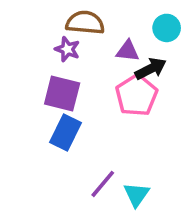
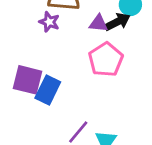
black arrow: (151, 69) -> (117, 22), moved
purple square: (62, 94) -> (28, 80), moved

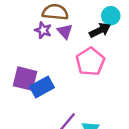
purple triangle: (99, 23) -> (65, 31), moved, turned 42
blue rectangle: (48, 90) -> (42, 87), turned 35

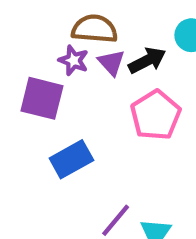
black arrow: (100, 30) -> (147, 60), moved
purple square: (25, 79) -> (42, 98), moved

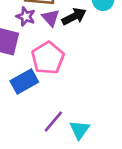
pink pentagon: (156, 115) -> (48, 58), moved

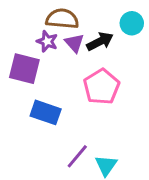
pink pentagon: (48, 58) -> (102, 87), moved
blue rectangle: (24, 81) -> (46, 112), turned 48

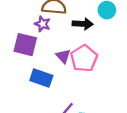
black arrow: (100, 41) -> (83, 24), turned 30
purple triangle: (74, 43) -> (63, 56), moved

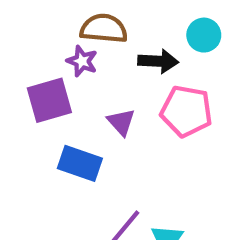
purple square: (25, 45) -> (49, 100), turned -30
pink pentagon: (84, 58) -> (186, 111), moved, turned -30

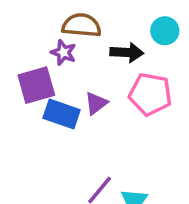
purple triangle: (121, 122) -> (96, 103), turned 35
blue rectangle: (80, 163) -> (62, 114), moved

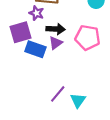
black arrow: (127, 52) -> (56, 29), moved

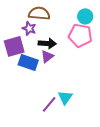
pink pentagon: (88, 38) -> (80, 35), moved
cyan triangle: (78, 100) -> (65, 97), moved

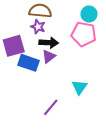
purple star: (29, 28) -> (38, 27), moved
cyan triangle: (65, 97) -> (79, 87), moved

